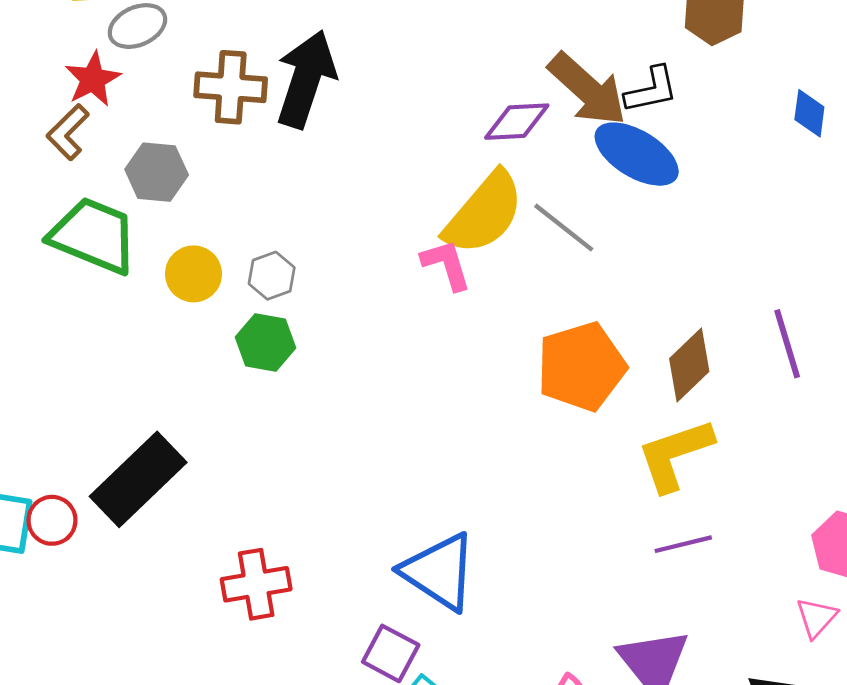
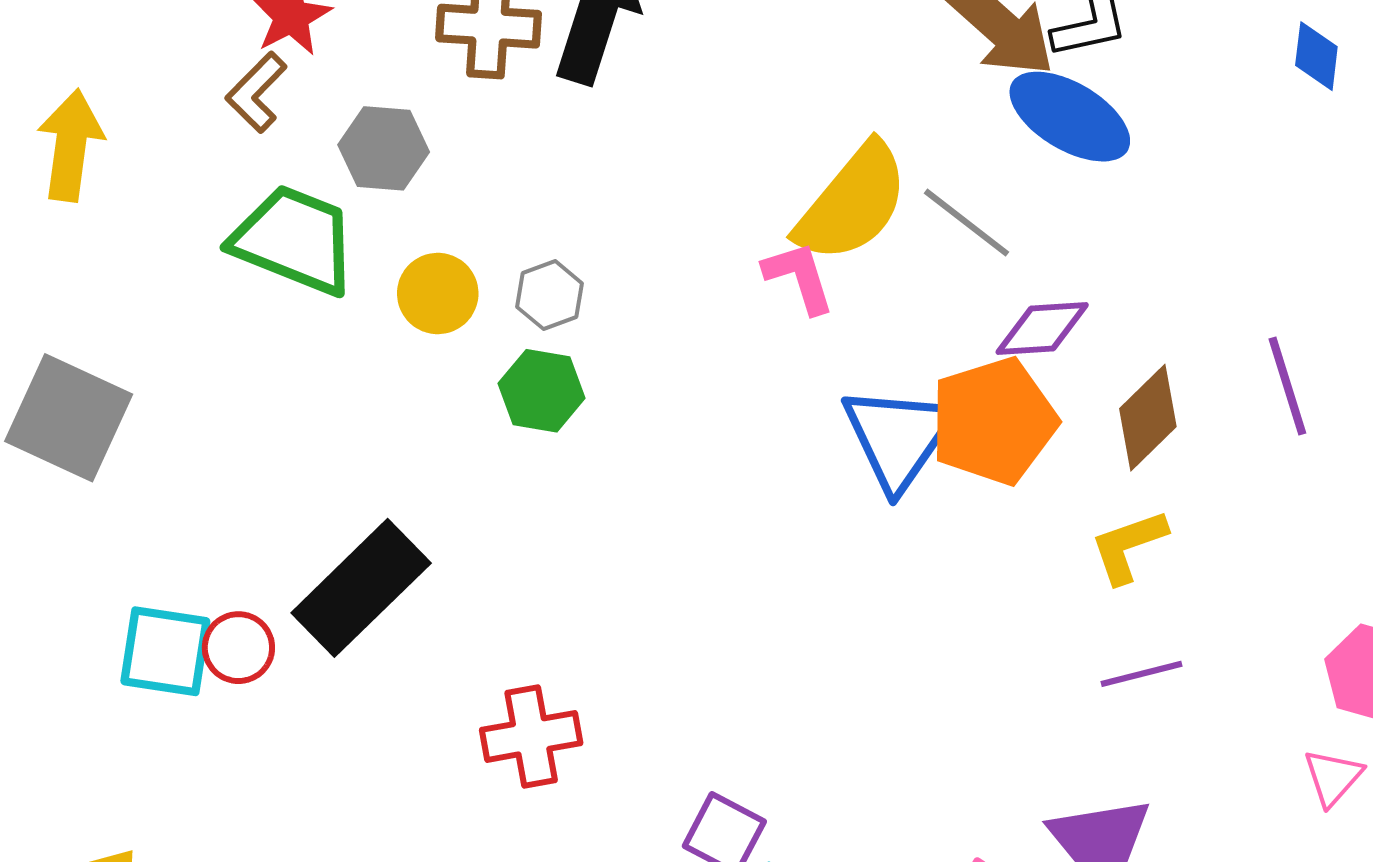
purple diamond: (517, 122) -> (1042, 329), moved
yellow L-shape: (675, 455) -> (1128, 546), size x0.7
blue triangle: (439, 572) -> (898, 438), moved, turned 32

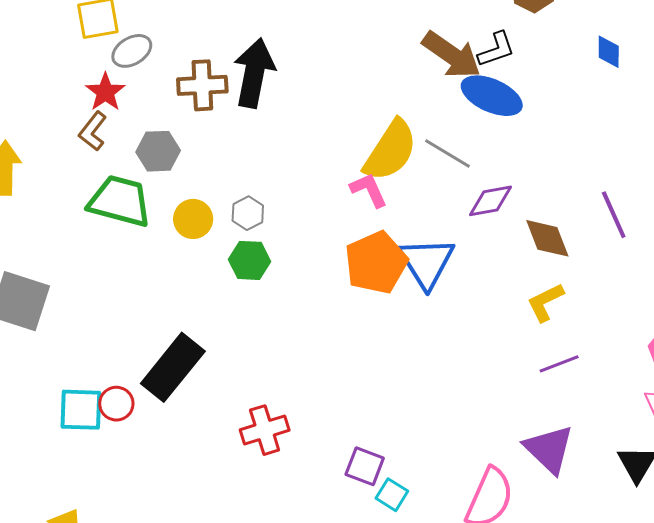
brown diamond: (1148, 418) -> (547, 238), turned -60
orange pentagon: (993, 421) -> (376, 263), moved

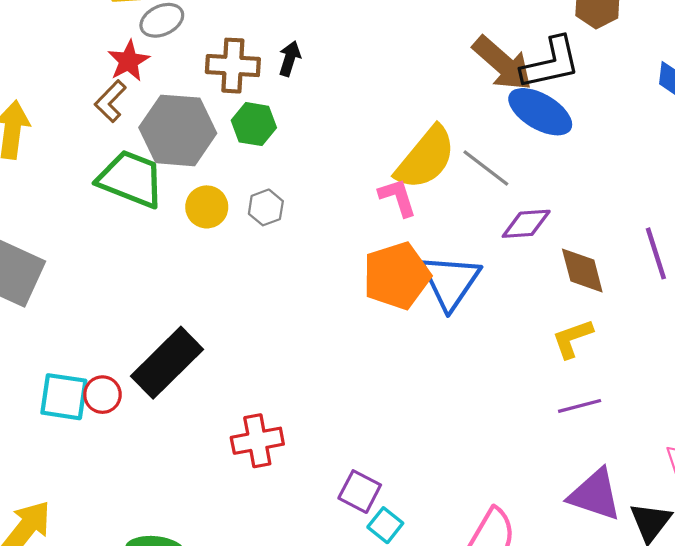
black L-shape: (496, 50) -> (551, 63), size x1.5
black arrow: (254, 73) -> (290, 59), size x0.5
gray hexagon: (158, 151) -> (178, 130), size x1.6
green hexagon: (249, 260) -> (254, 124), moved
purple triangle: (549, 449) -> (595, 495), moved, turned -32

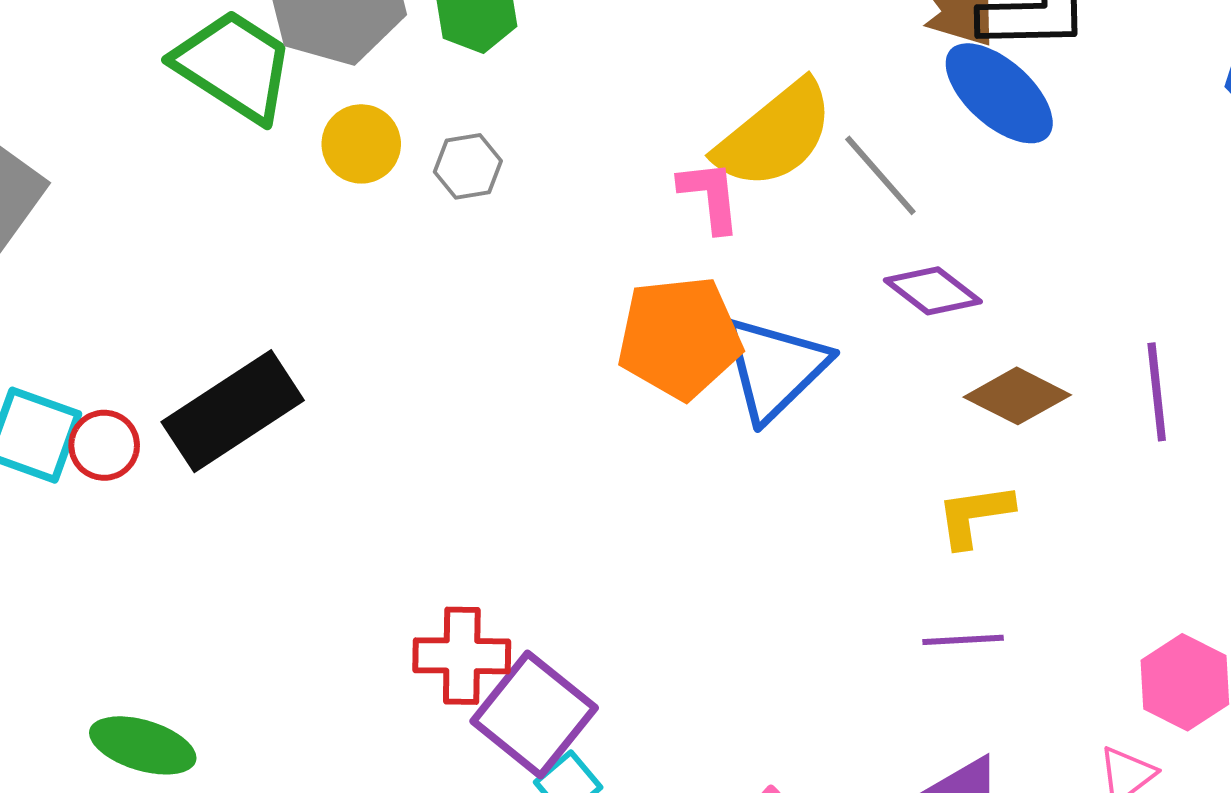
purple diamond: (526, 224) -> (933, 291), turned 30
brown diamond: (582, 271) -> (1017, 396), turned -60
red cross: (257, 441) -> (462, 656), moved
purple square: (360, 492) -> (534, 715), size x1.5

